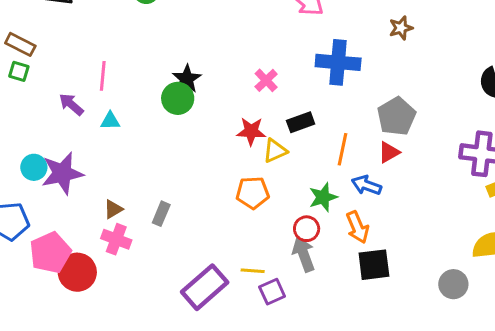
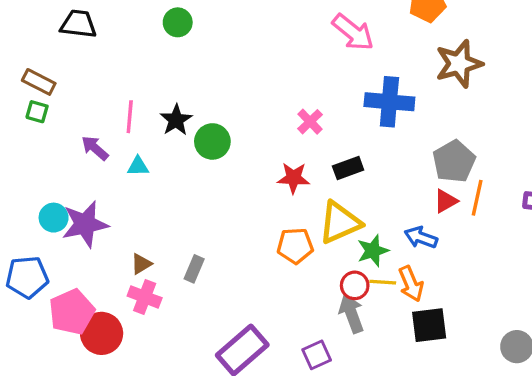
brown star: (401, 28) -> (459, 64), size x1.8
black star: (187, 79) -> (176, 120), moved
orange line: (343, 149) -> (477, 198), moved
yellow triangle: (275, 151) -> (340, 223), moved, size x1.6
yellow line: (253, 271) -> (383, 282), moved

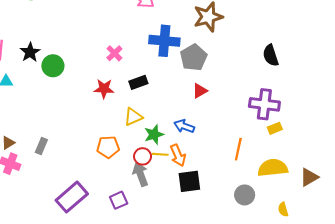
gray pentagon: (454, 161) -> (194, 57), moved
orange line: (477, 198) -> (238, 149), moved
red triangle: (446, 201) -> (200, 91), moved
yellow triangle: (340, 223) -> (133, 117), size x0.7
orange pentagon: (295, 246) -> (108, 147), moved

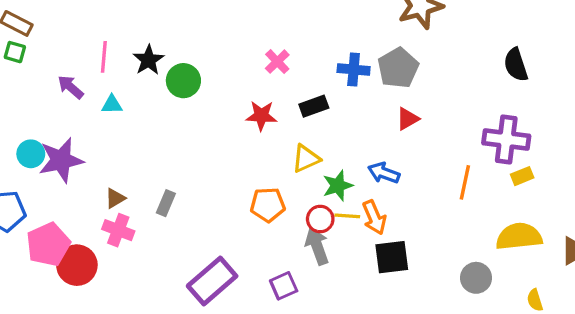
blue cross: (164, 41) -> (354, 70), moved, size x0.7
orange line: (238, 149) -> (465, 182), moved

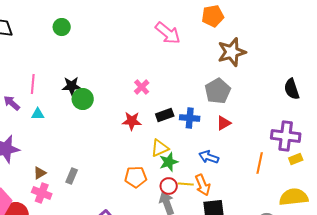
black star: (148, 60) -> (72, 86), moved, turned 30
blue cross: (354, 70) -> (190, 118), moved
green star: (338, 186) -> (169, 162), moved

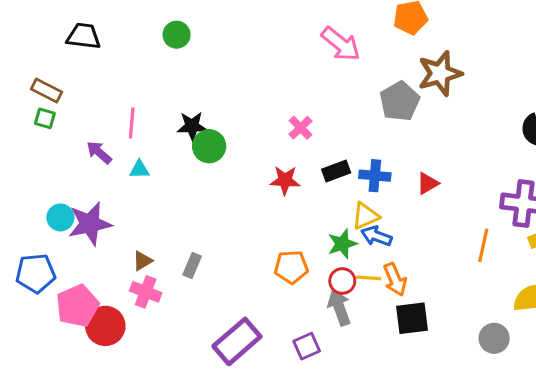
gray pentagon: (218, 91) -> (400, 101), moved
yellow triangle: (160, 148) -> (366, 216), moved
blue arrow: (209, 157) -> (376, 236), moved

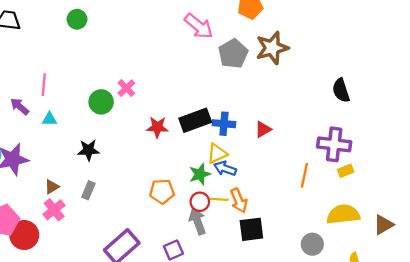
gray pentagon: (400, 101) -> (233, 54), moved
black star: (192, 126) -> (88, 150), moved
pink cross: (300, 128) -> (126, 88), moved
black rectangle: (336, 171) -> (195, 120), size x1.5
pink cross: (146, 292) -> (54, 210), turned 30

